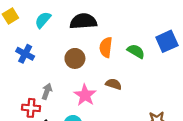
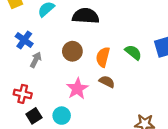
orange semicircle: (106, 47) -> (103, 57), moved
gray arrow: (47, 91) -> (36, 60), moved

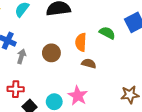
brown circle: (72, 51) -> (51, 53), moved
pink star: (77, 89) -> (78, 96), moved

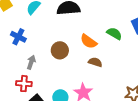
orange semicircle: (81, 42) -> (89, 41), turned -60
gray arrow: (21, 56) -> (31, 62), moved

